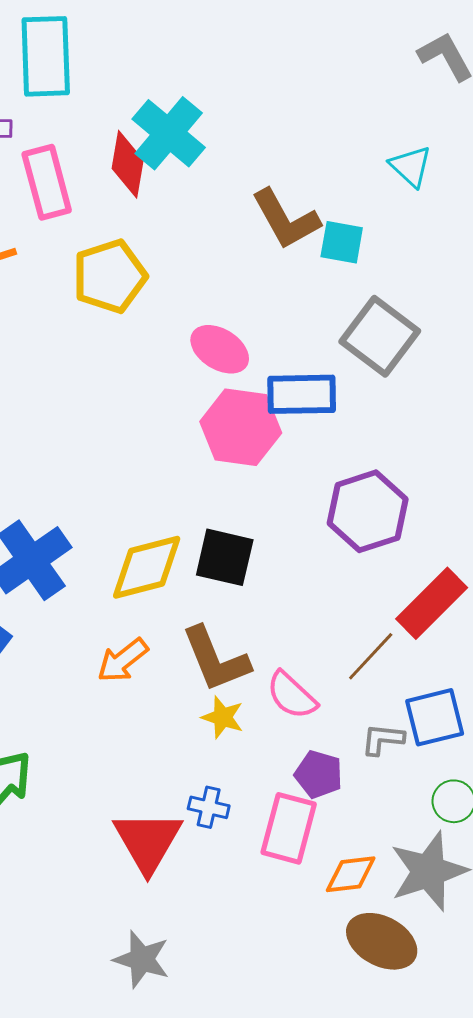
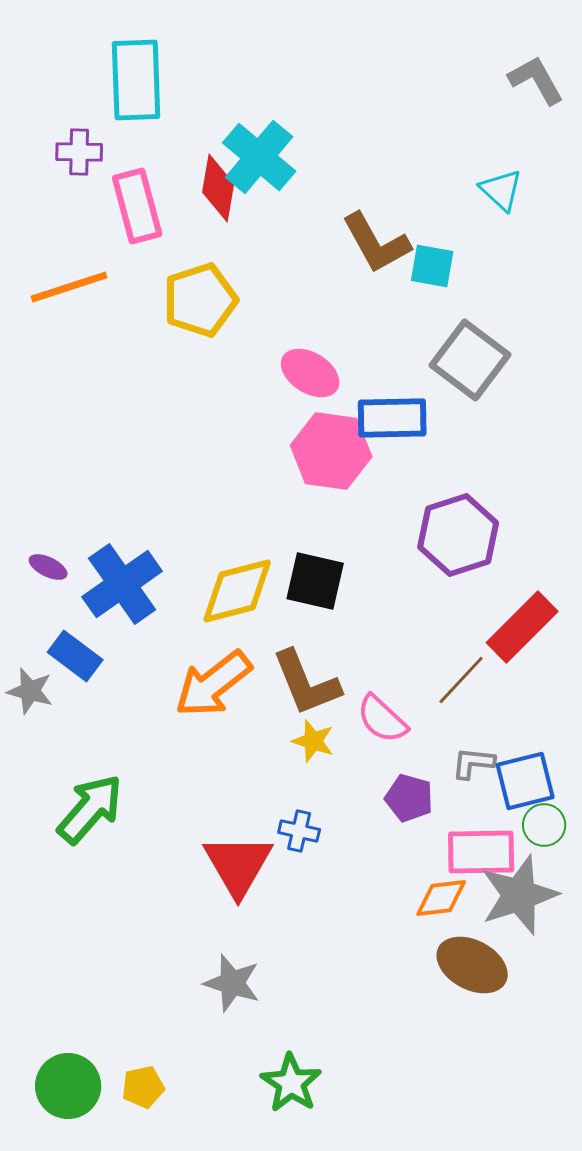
orange arrow: (123, 660) -> (213, 684), size x1.5
blue square: (435, 717) -> (525, 781), moved
pink rectangle: (289, 828) -> (481, 852), moved, turned 74

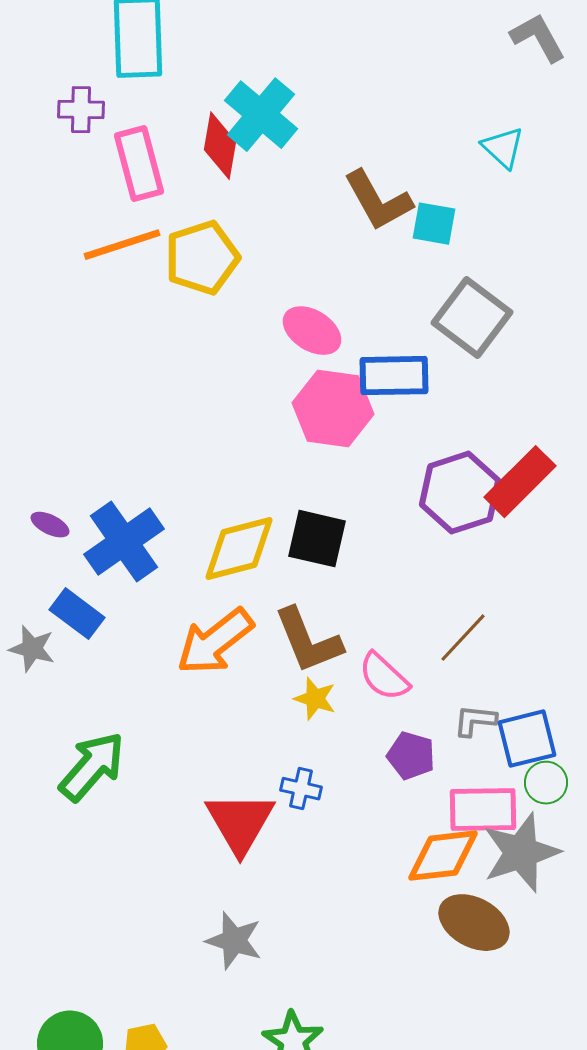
orange line: (69, 287) -> (122, 245), moved
red rectangle: (522, 627) -> (520, 482), moved
orange diamond: (441, 898) -> (443, 856), size x1.4

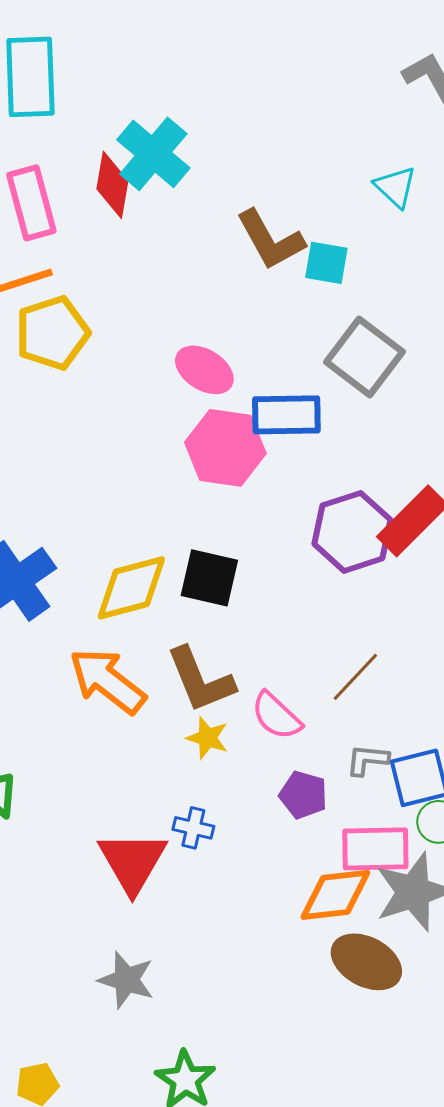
yellow pentagon: (202, 258) -> (52, 333), moved
orange arrow: (215, 642) -> (107, 681), turned 76

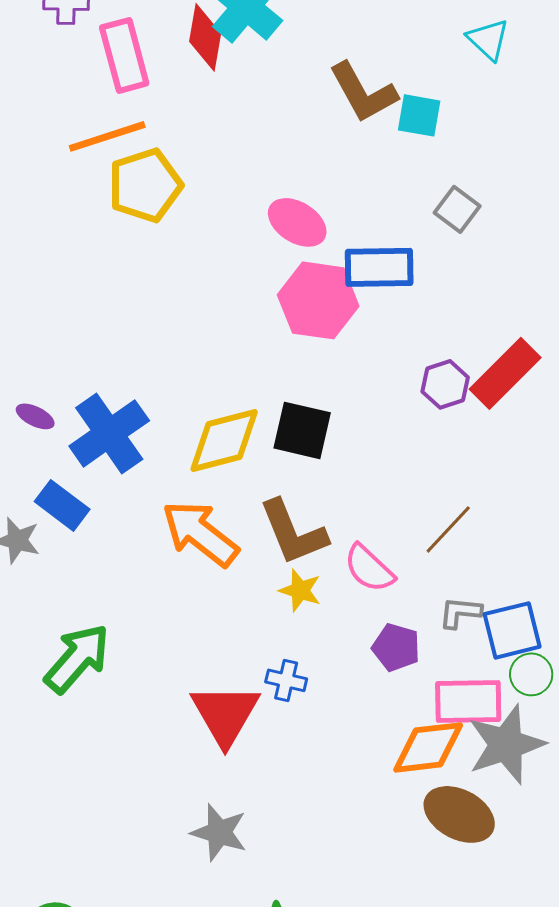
gray square: (364, 357) -> (457, 209), size x0.6
purple hexagon: (352, 532) -> (445, 384), size x0.6

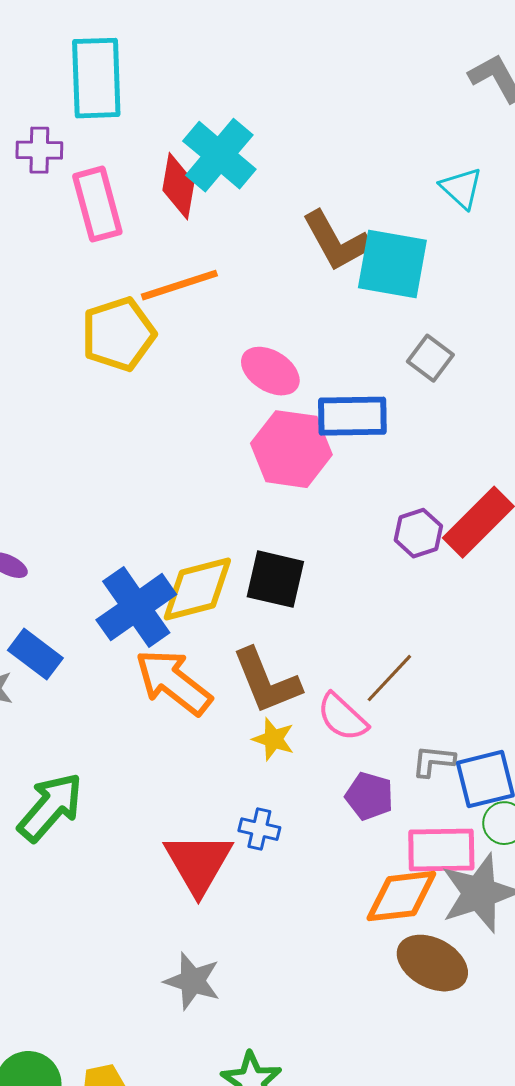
cyan square: (419, 115) -> (392, 264), size x1.6
orange line: (107, 136) -> (179, 285), moved
blue cross: (109, 433) -> (136, 607), moved
brown line: (448, 529) -> (389, 678), moved

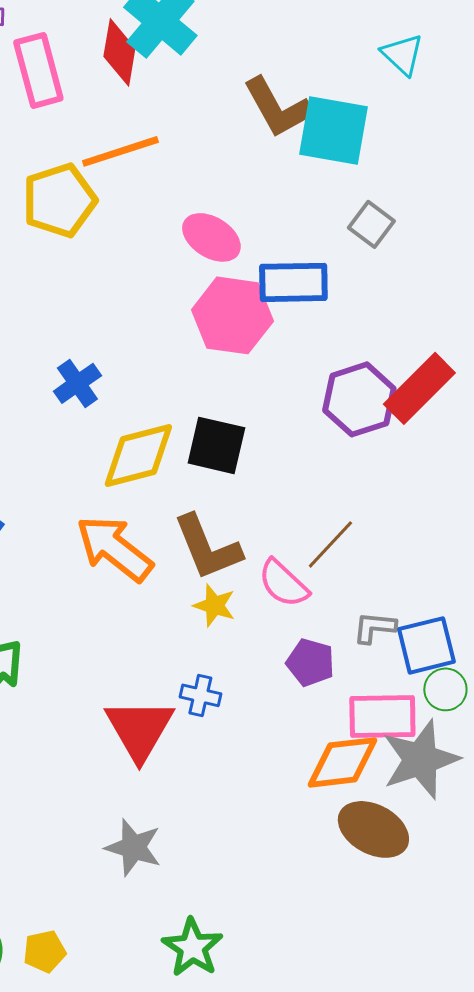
purple hexagon: (418, 533) -> (359, 399), size x1.5
blue cross: (136, 607) -> (77, 383), moved, size x0.6

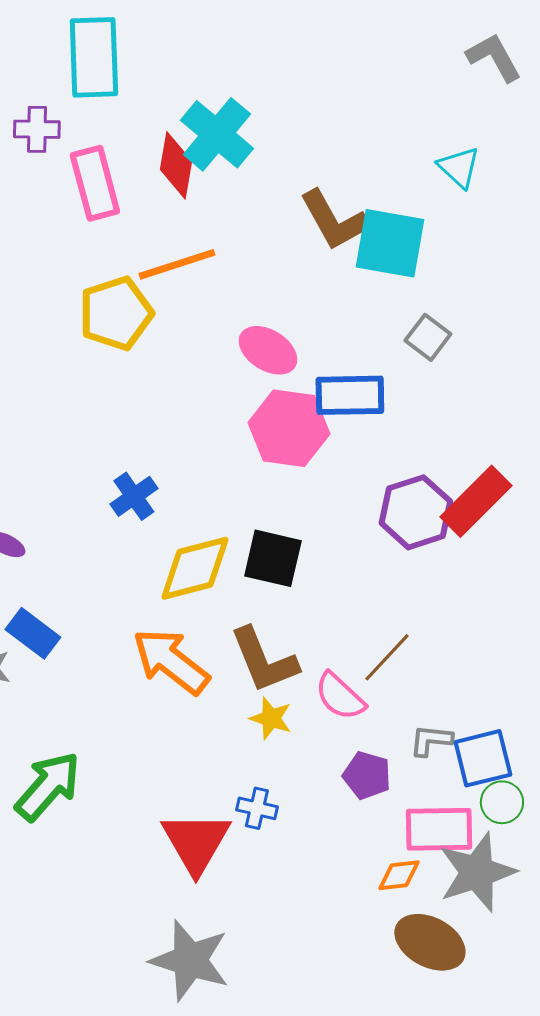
orange diamond: (342, 762) -> (399, 875), size x0.6
gray star: (133, 847) -> (190, 960), size x1.4

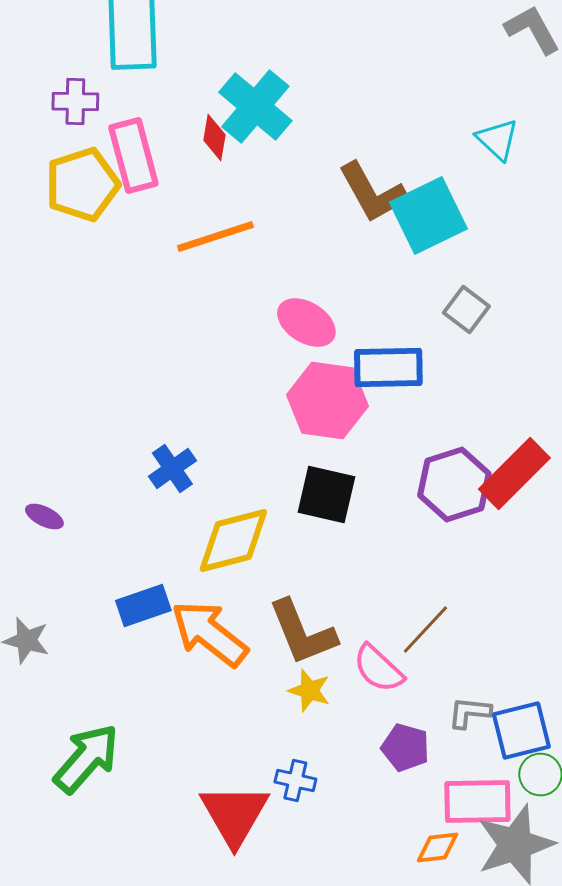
red diamond: (176, 165) -> (214, 138), size x0.7
cyan square: (390, 243) -> (428, 216), turned -36
yellow pentagon: (116, 313) -> (82, 184), moved
black square: (273, 558) -> (326, 494), moved
blue rectangle: (33, 633) -> (143, 606), moved, turned -56

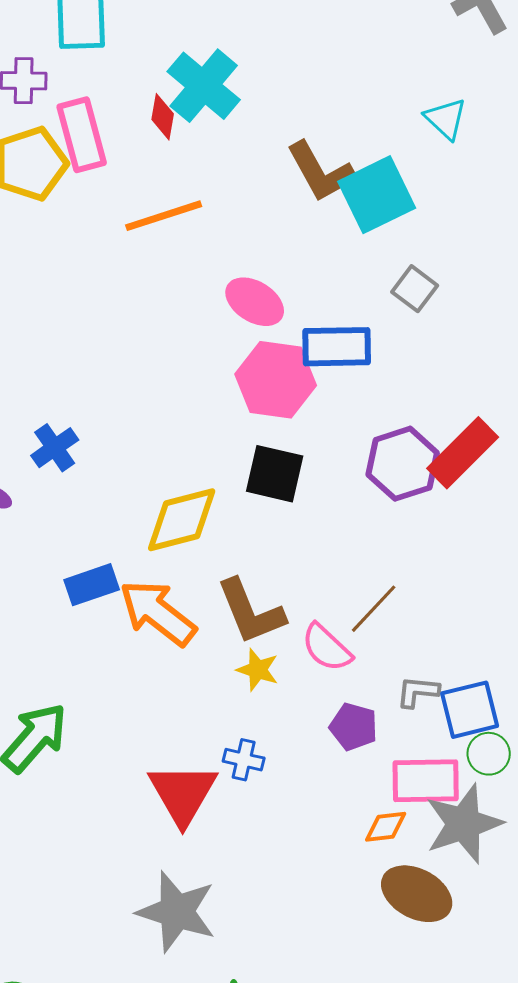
blue cross: (172, 468) -> (55, 448), moved

